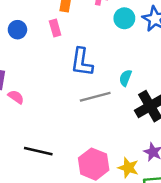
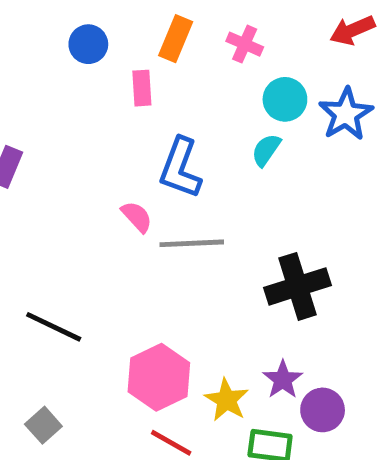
blue circle: (17, 30) -> (88, 44), moved
cyan semicircle: (125, 78) -> (266, 150), moved
pink semicircle: (16, 97) -> (137, 217), moved

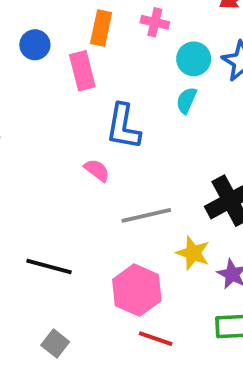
pink rectangle: (142, 88) -> (82, 71), size x1.4
gray line: (192, 243) -> (146, 215), moved
yellow star: (227, 400) -> (193, 253), moved

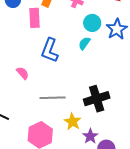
pink semicircle: (97, 170) -> (23, 73), moved

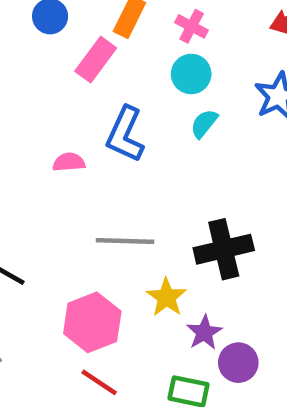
pink rectangle: (34, 18) -> (96, 60), turned 36
cyan circle: (92, 23) -> (191, 74), moved
pink semicircle: (23, 73) -> (69, 162), moved, turned -56

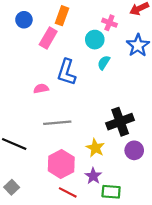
pink cross: (192, 26) -> (109, 23), moved
gray line: (125, 241) -> (57, 123), moved
purple star: (204, 332) -> (93, 176), moved
purple circle: (238, 363) -> (134, 150), moved

